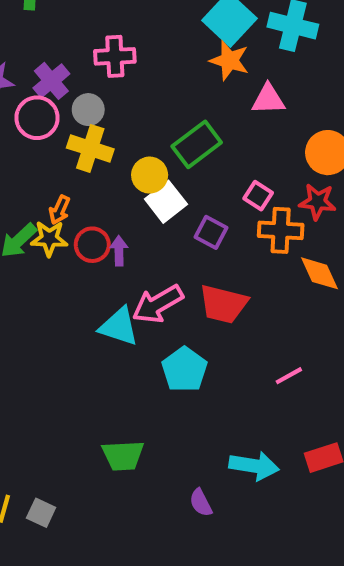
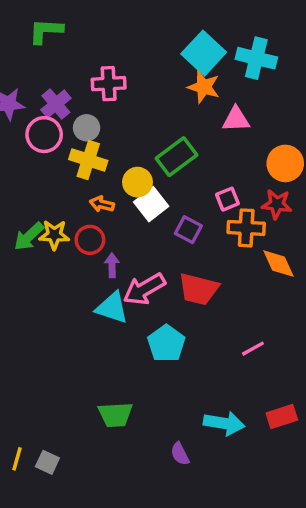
pink square: (258, 196) -> (227, 199), turned 35
orange arrow: (60, 210) -> (102, 204), moved, turned 80
purple arrow: (119, 251) -> (112, 265), moved

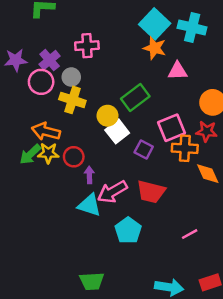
pink square: (227, 199) -> (172, 128), size x1.6
orange arrow: (102, 204) -> (46, 131), moved, size x1.6

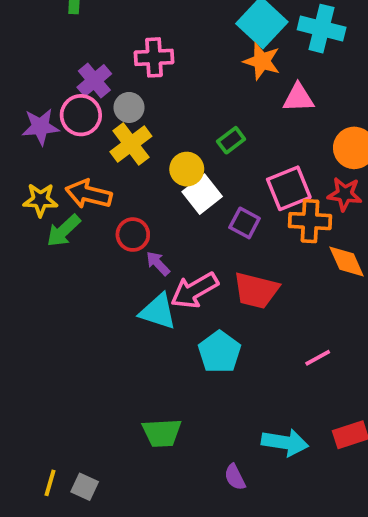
purple star: (16, 60) -> (40, 127), moved
green rectangle: (135, 98) -> (231, 140), size x0.6
yellow cross: (72, 100) -> (131, 144), turned 35
yellow star: (48, 153) -> (40, 200), moved
purple arrow: (89, 175) -> (158, 263), turned -42

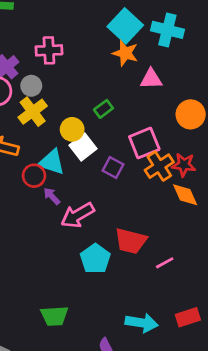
red star: (345, 194) -> (184, 165), moved
orange cross: (310, 221) -> (159, 166), turned -36
red trapezoid: (256, 290) -> (131, 241), moved
cyan triangle: (158, 312) -> (52, 162), moved

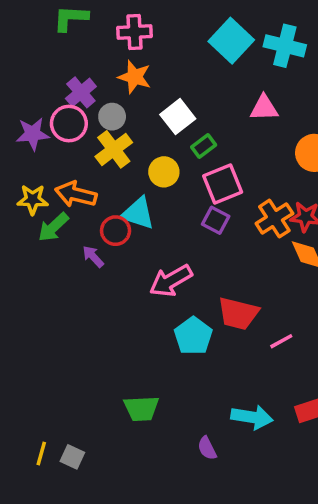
pink cross: (49, 50) -> (135, 32), moved
orange star: (125, 53) -> (135, 77), moved
pink square: (144, 143) -> (223, 184), moved
white square: (83, 147) -> (178, 117), moved
purple arrow: (52, 196) -> (93, 257), moved

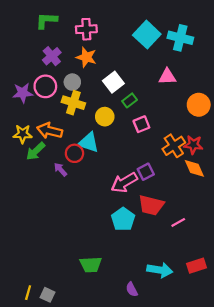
purple cross: (81, 92) -> (52, 56), moved
yellow cross: (114, 149) -> (73, 103), turned -35
pink square: (223, 184) -> (141, 124), size x0.7
purple square: (216, 220) -> (146, 172), moved, turned 35
pink arrow: (171, 281) -> (124, 183), moved

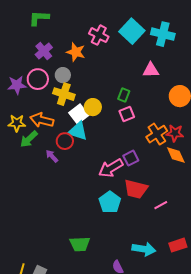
pink cross: (86, 29) -> (99, 35), moved, turned 30
white square: (113, 82) -> (79, 114), moved
green rectangle: (130, 100) -> (124, 95), moved, turned -32

